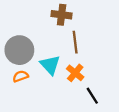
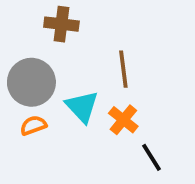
brown cross: (62, 15) -> (61, 24), moved

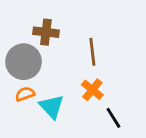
brown cross: (61, 24) -> (46, 32), moved
cyan triangle: (82, 107) -> (52, 107), moved

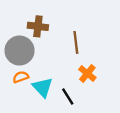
orange cross: (92, 90) -> (87, 74), moved
black line: (113, 118) -> (68, 97), moved

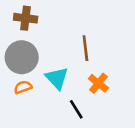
brown cross: (38, 26) -> (26, 18), moved
cyan triangle: (43, 87) -> (57, 78), moved

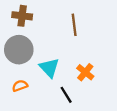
brown line: (85, 48) -> (74, 25), moved
orange semicircle: (23, 87) -> (20, 86), moved

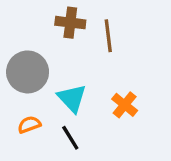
brown cross: (22, 16) -> (70, 23), moved
black line: (66, 95) -> (70, 138), moved

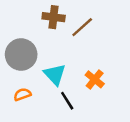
brown line: (108, 36) -> (82, 27), turned 55
black line: (70, 138) -> (67, 101), moved

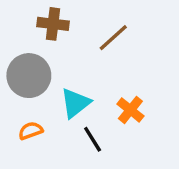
brown cross: (54, 17) -> (53, 24), moved
cyan triangle: (55, 74) -> (75, 103), turned 35

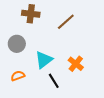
gray circle: (29, 76) -> (17, 44), size x0.7

